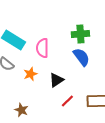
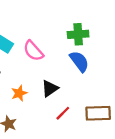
pink semicircle: (42, 48) -> (33, 51), turned -42
orange star: (30, 74) -> (19, 93), moved

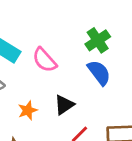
green cross: (78, 34) -> (98, 40), turned -30

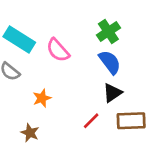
black triangle: (64, 105) -> (112, 93), moved

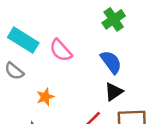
green cross: (108, 31) -> (114, 19), moved

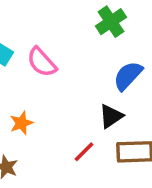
blue semicircle: (111, 62) -> (128, 76), moved, turned -100

